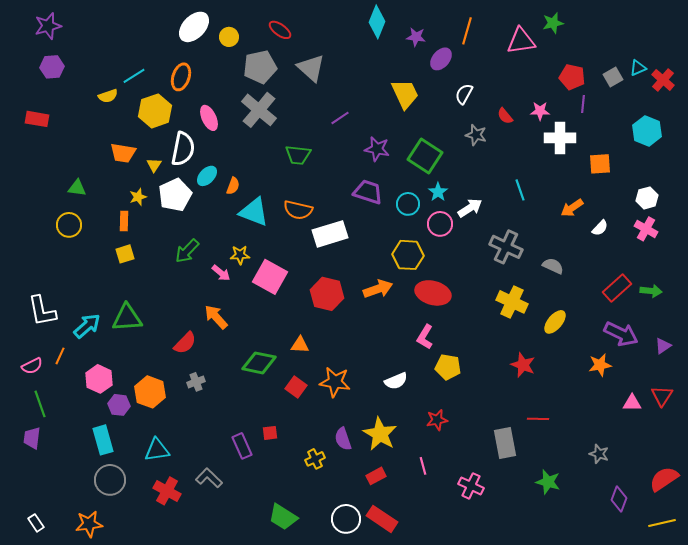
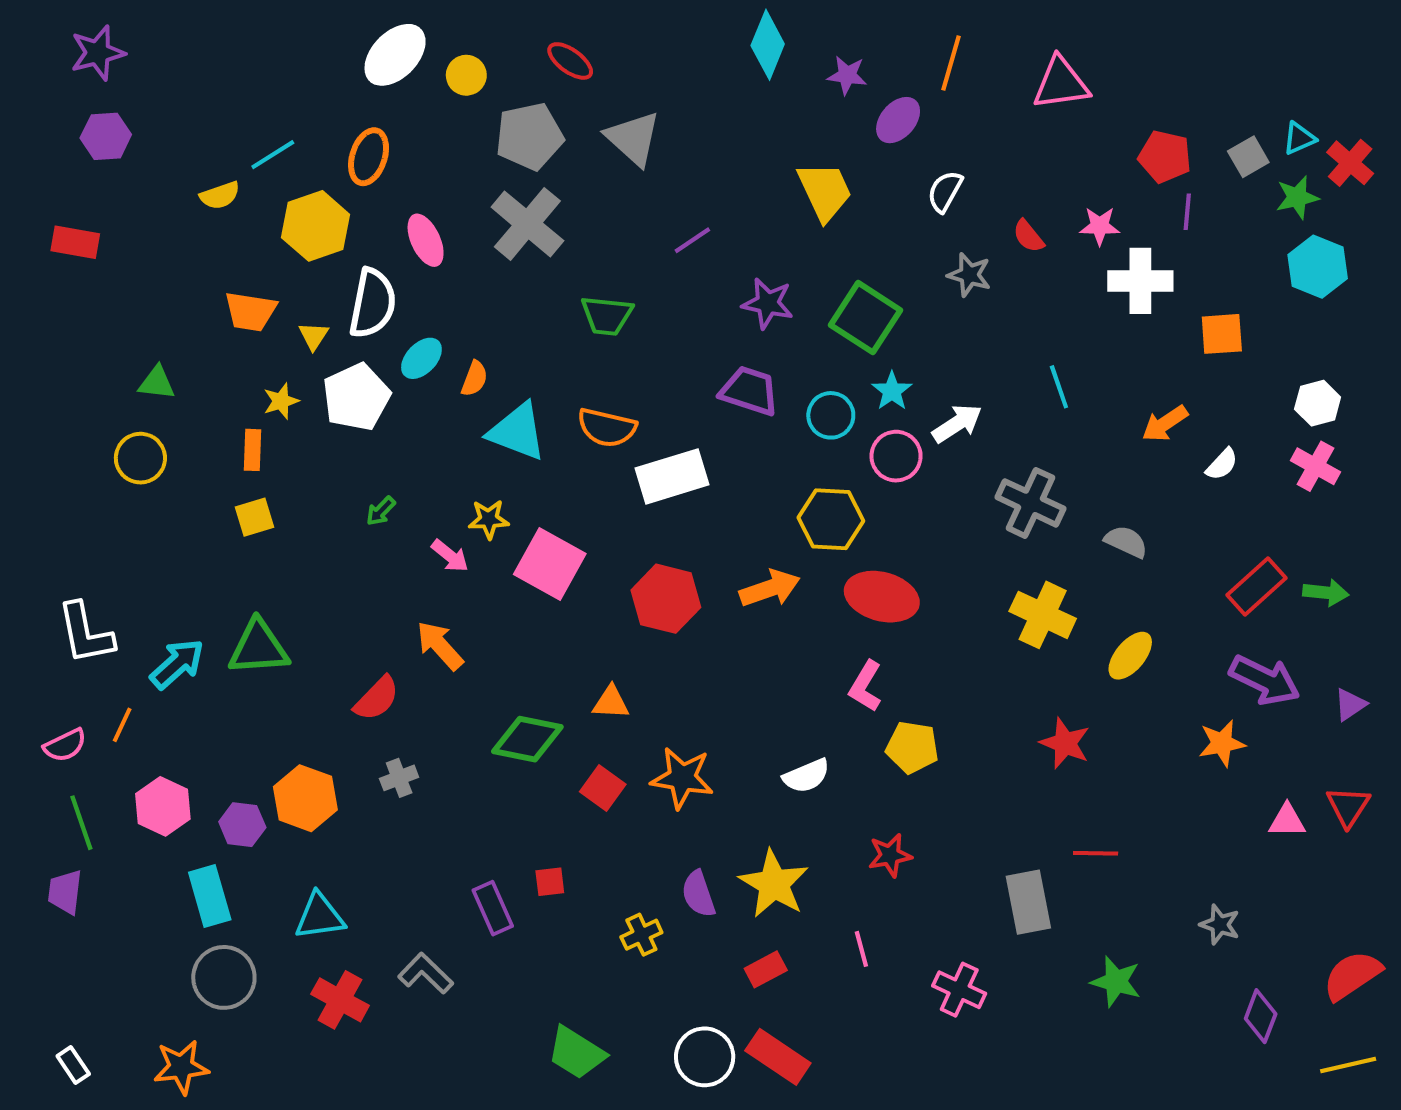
green star: (553, 23) -> (1297, 197), moved
green arrow: (187, 251) -> (381, 511), size x0.6
pink hexagon: (99, 379) -> (163, 806), moved

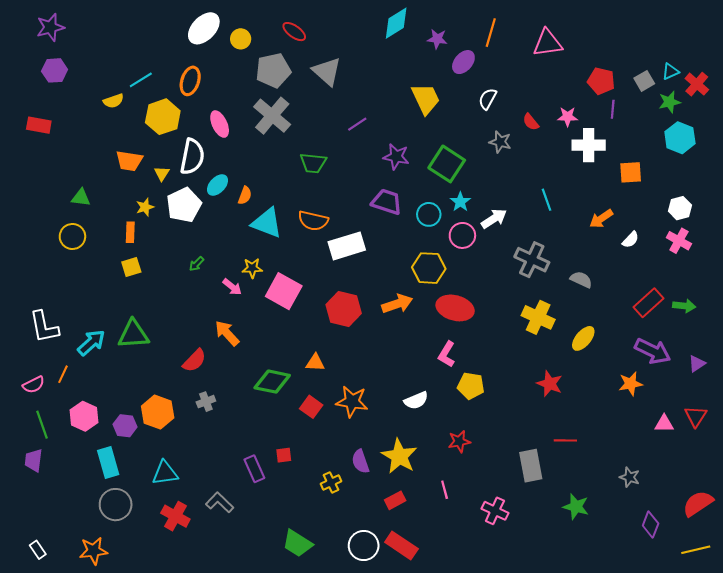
cyan diamond: (768, 45) -> (396, 23), turned 36

